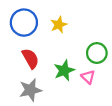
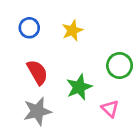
blue circle: (24, 23) -> (29, 28), size x0.6
pink triangle: (88, 77) -> (110, 109), moved

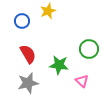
yellow star: (72, 30) -> (48, 11), moved
green star: (79, 87) -> (59, 65), turned 30

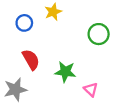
green circle: (89, 49) -> (99, 34), moved
gray star: (28, 83) -> (15, 89), moved

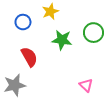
green star: (65, 72) -> (62, 40), moved

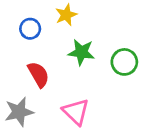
green circle: (93, 33) -> (124, 62), moved
pink triangle: (86, 85) -> (76, 112), moved, size x1.5

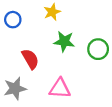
blue circle: (30, 29) -> (13, 20), moved
pink triangle: (76, 112) -> (60, 88), turned -40

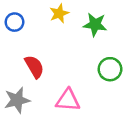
green star: (64, 41) -> (95, 25), moved
green circle: (98, 49) -> (110, 69), moved

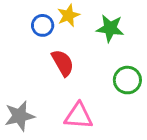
blue circle: (15, 22) -> (43, 25), moved
red semicircle: (34, 67) -> (63, 63), moved

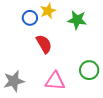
green circle: (127, 80) -> (89, 70), moved

